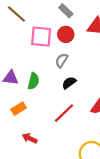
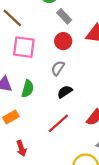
pink square: (41, 37) -> (24, 47), moved
red arrow: (30, 138) -> (21, 148), turned -136

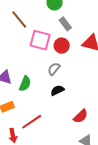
pink square: (24, 47) -> (40, 40), moved
red line: (58, 123) -> (32, 122), moved

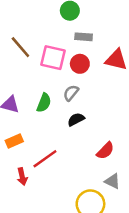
brown line: (19, 20) -> (20, 47), moved
gray rectangle: (65, 24) -> (84, 37), turned -48
green semicircle: (25, 84) -> (44, 103), moved

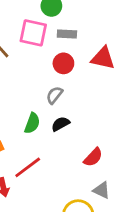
pink square: (53, 58) -> (33, 33), moved
green semicircle: (44, 103) -> (32, 123), moved

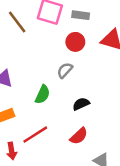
black semicircle: (60, 124) -> (81, 104), moved
red semicircle: (93, 157) -> (79, 136), moved

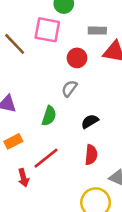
gray rectangle: (81, 15) -> (97, 31), moved
red semicircle: (79, 136) -> (91, 155), turned -36

